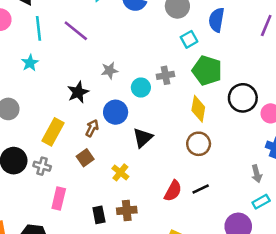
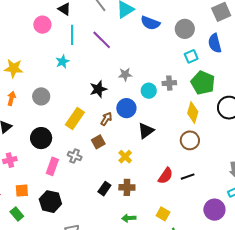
blue semicircle: (217, 20) -> (215, 43), turned -30
gray cross: (42, 166) -> (75, 156), moved
pink rectangle: (59, 199) -> (52, 166), moved
black rectangle: (99, 215) -> (104, 189), turned 40

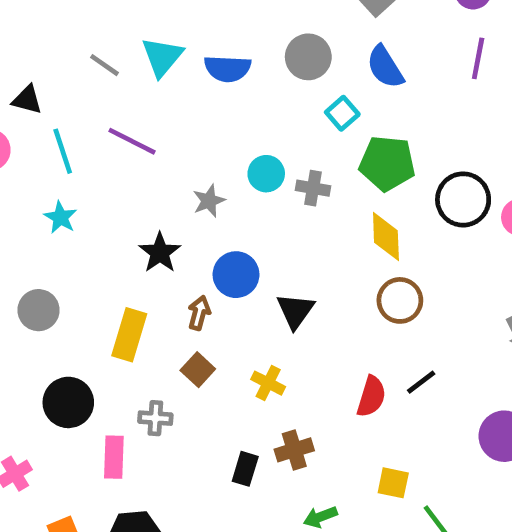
gray cross: (169, 83) -> (313, 188), turned 32
cyan circle: (149, 91) -> (266, 174), moved

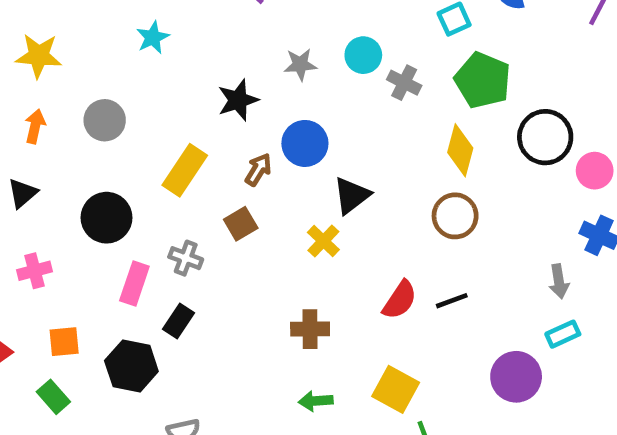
yellow cross: (268, 383) -> (323, 241), moved
black rectangle: (245, 469) -> (179, 321), moved
yellow square: (393, 483) -> (396, 389), size x1.4

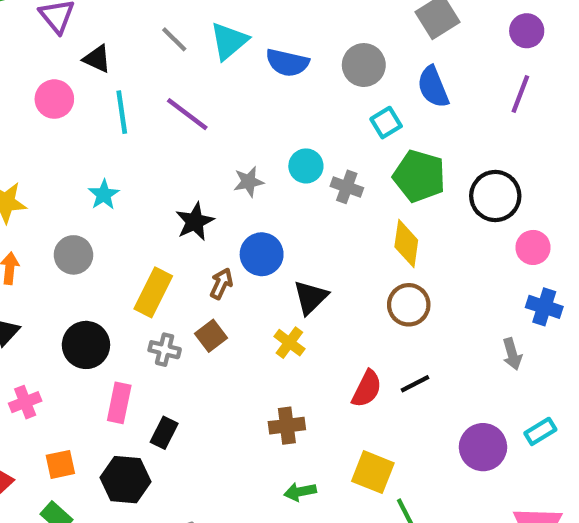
cyan star: (153, 37) -> (104, 195), moved
black circle: (545, 137) -> (495, 196), moved
gray cross: (186, 258) -> (165, 350), moved
cyan rectangle: (563, 334) -> (540, 431), moved

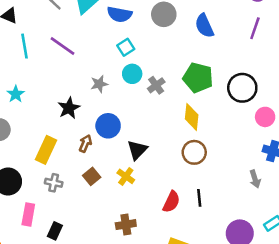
cyan square: (386, 123) -> (126, 47), moved
gray cross: (347, 187) -> (156, 85), turned 36
brown square: (211, 336) -> (92, 176), moved
black line: (415, 384) -> (199, 198), turned -66

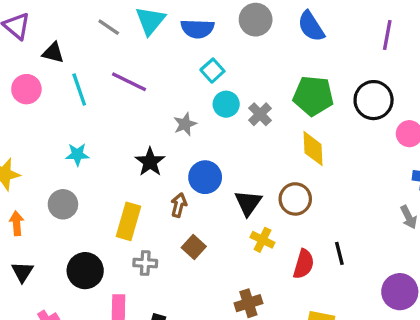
purple line: (255, 28) -> (387, 35), moved
cyan star: (16, 94) -> (77, 154), turned -30
brown circle: (194, 152) -> (295, 199), moved
yellow cross: (126, 176) -> (262, 240), moved

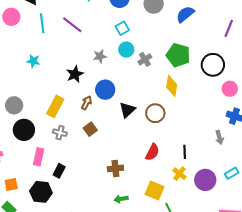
blue semicircle: (311, 26) -> (185, 14), turned 72
gray circle: (63, 204) -> (14, 105), moved
yellow cross: (262, 240) -> (179, 174), moved
black line: (339, 253) -> (185, 152), moved

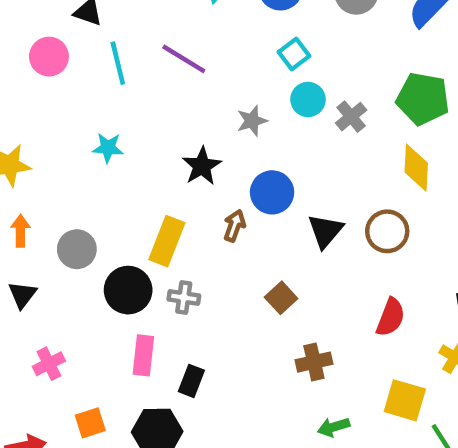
brown square: (90, 129) -> (281, 298), moved
black circle: (24, 130) -> (128, 290), moved

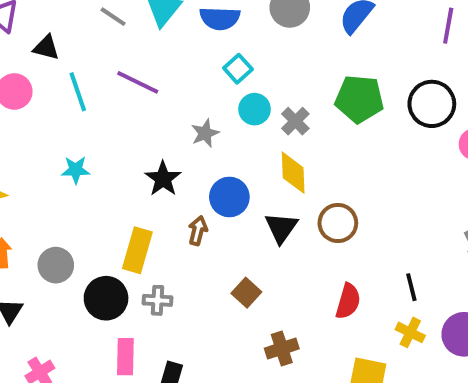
yellow diamond: (416, 168) -> (293, 173), moved

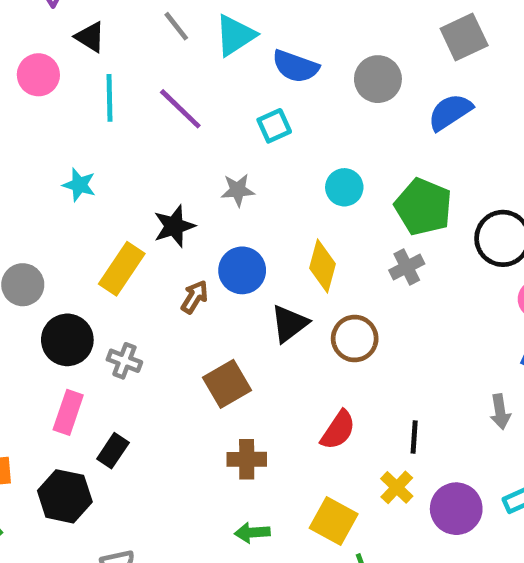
cyan square: (238, 69) -> (274, 126), moved
cyan circle: (255, 109) -> (344, 187), moved
gray cross: (295, 121) -> (407, 267), moved
yellow rectangle: (137, 250) -> (122, 269), moved
brown square: (246, 293) -> (227, 384), size x1.4

